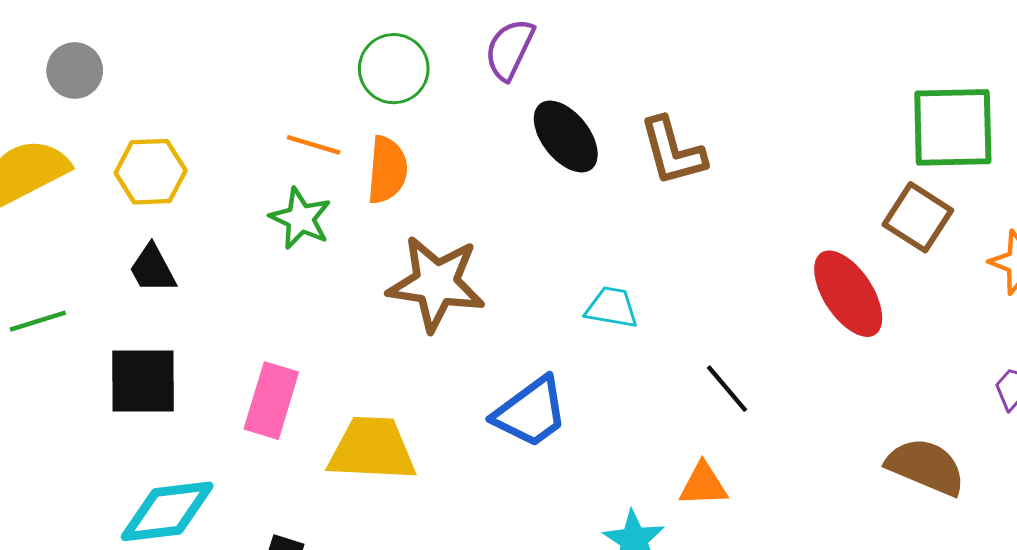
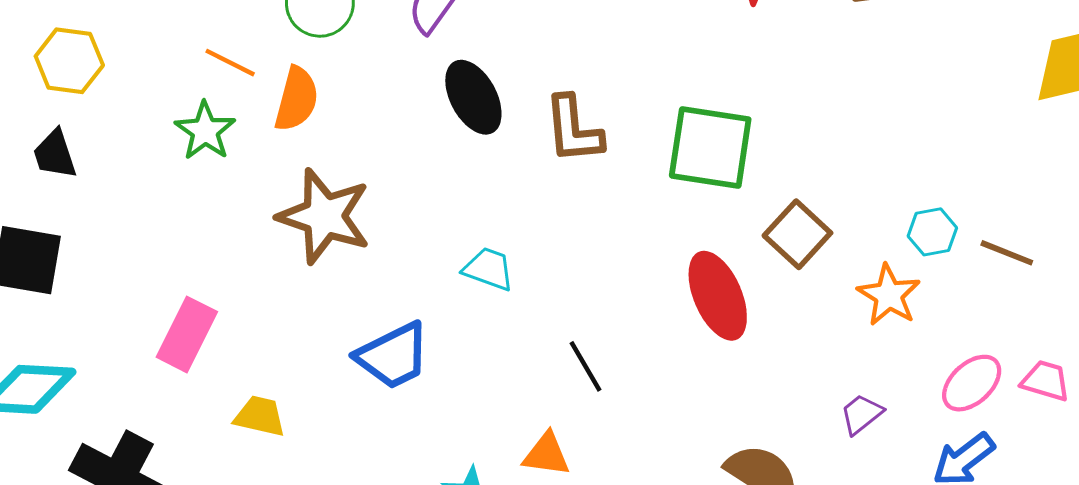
green square: (953, 127) -> (710, 148), moved
pink rectangle: (271, 401) -> (187, 334), moved
yellow trapezoid: (372, 449) -> (260, 416), moved, size x0.6

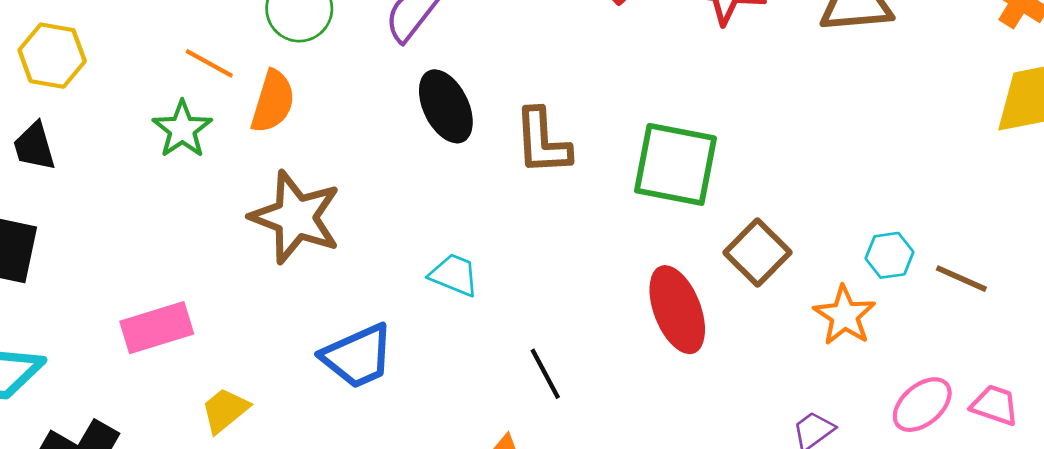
pink rectangle: (187, 334) -> (157, 328), turned 44
yellow trapezoid: (260, 416) -> (225, 410), turned -54

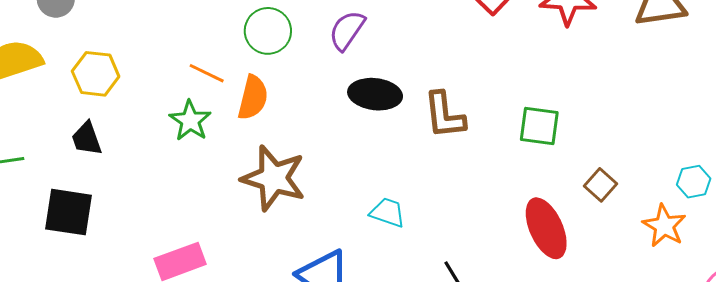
black ellipse: (446, 106) -> (375, 94), turned -54
green square: (675, 164) -> (539, 126), size x0.7
brown square: (758, 253) -> (600, 185), size x0.7

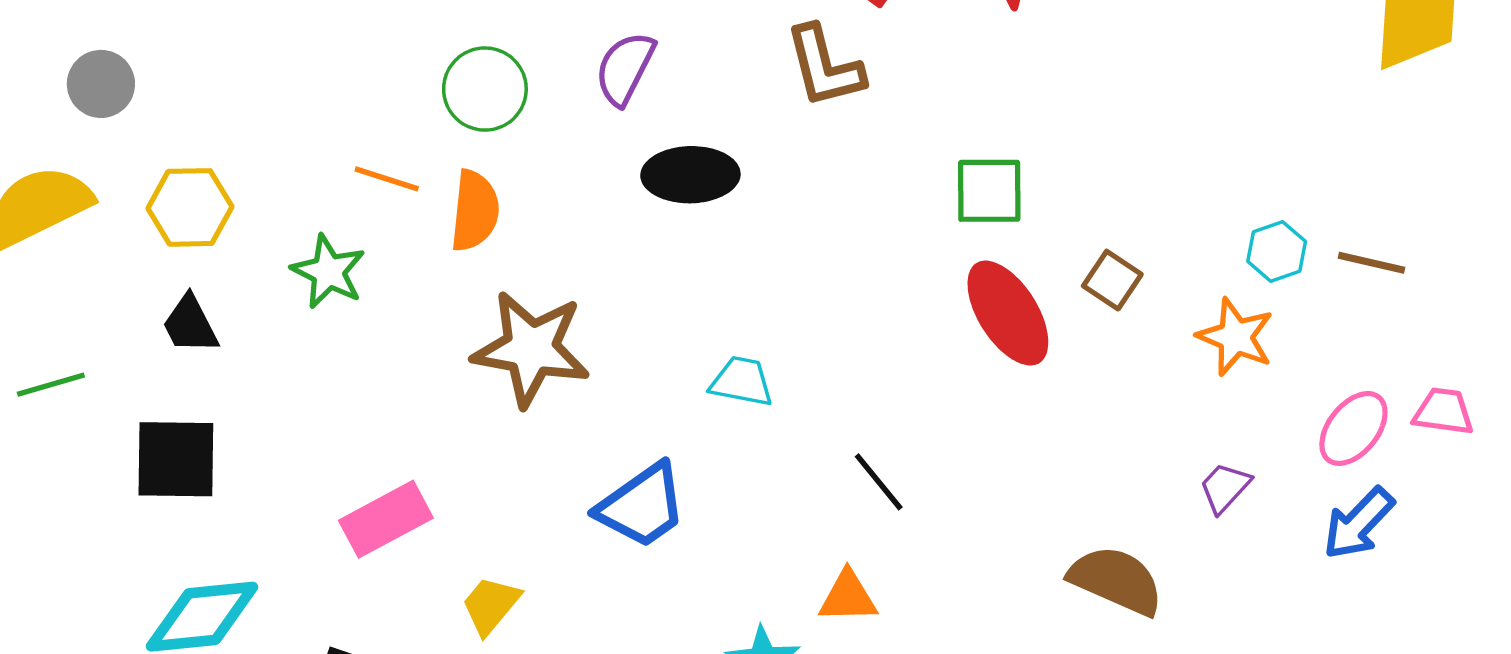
brown L-shape: (444, 115) -> (825, 67), moved
green star: (190, 121) -> (328, 272), moved
red ellipse: (546, 228) -> (1008, 313), moved

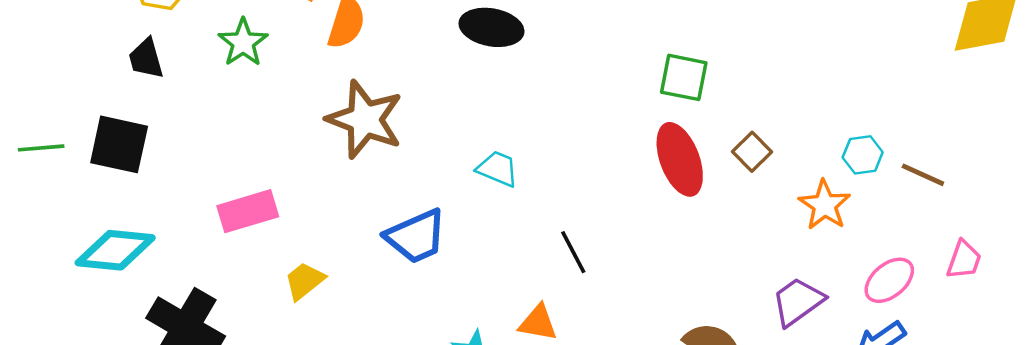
green line: (51, 385) -> (41, 148), moved
pink trapezoid: (1443, 412) -> (964, 260), moved, turned 90
purple trapezoid: (1225, 487) -> (798, 302), size x1.5

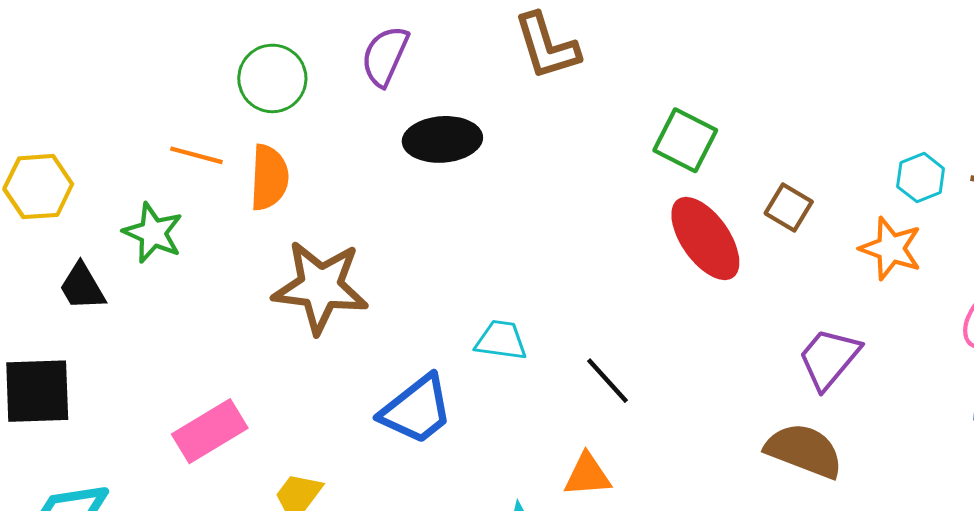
black trapezoid: (146, 59) -> (82, 287), moved
green square: (684, 77) -> (685, 140), turned 30
cyan trapezoid: (497, 169) -> (501, 340), moved
purple trapezoid: (798, 302) -> (829, 358), moved

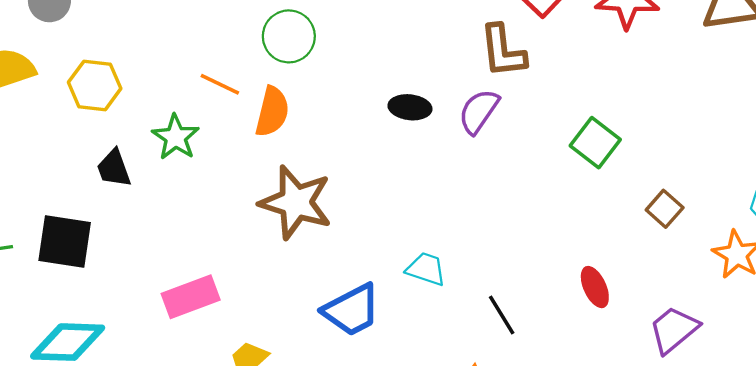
purple semicircle: (385, 56) -> (479, 111), moved
black ellipse: (442, 139) -> (410, 107), size x0.7
red ellipse: (705, 238) -> (595, 287), moved, size x0.6

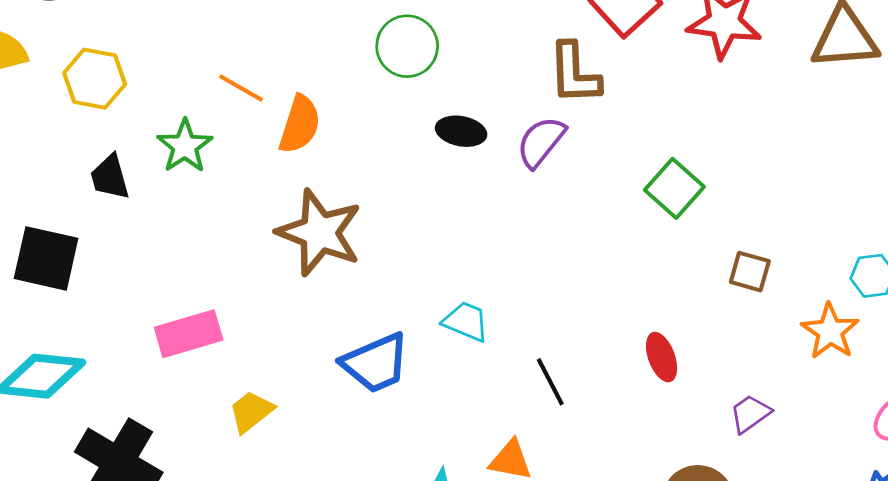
green circle: (289, 36) -> (407, 46), moved
brown square: (665, 209) -> (750, 272), turned -30
purple trapezoid: (674, 330) -> (750, 414), size x0.7

